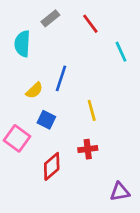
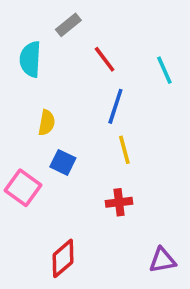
red line: (90, 24) -> (105, 59), moved
blue line: (61, 78) -> (115, 106), moved
yellow semicircle: (34, 90) -> (47, 123), turned -36
red diamond: (52, 166) -> (63, 258), moved

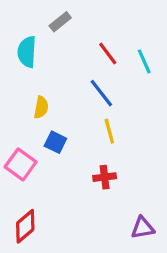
red line: (105, 59) -> (108, 53), moved
blue line: (115, 106) -> (101, 93), turned -56
red diamond: (63, 258) -> (25, 226), moved

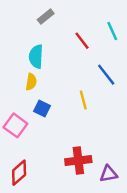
cyan semicircle: (27, 52) -> (36, 56), moved
cyan line: (144, 61) -> (112, 31), moved
blue line: (101, 93) -> (106, 75), moved
red cross: (105, 177) -> (78, 161), moved, size x1.5

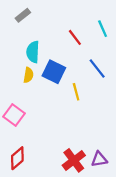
gray rectangle: (46, 17) -> (23, 15), moved
blue square: (42, 109) -> (54, 72), moved, size x1.5
red cross: (78, 161) -> (74, 160), moved, turned -30

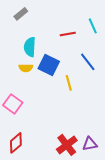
red line: (75, 37) -> (68, 34), turned -63
yellow semicircle: (28, 75) -> (26, 68), turned 80

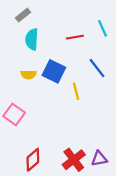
cyan semicircle: (30, 47) -> (32, 39), moved
red diamond: (16, 143) -> (33, 160), moved

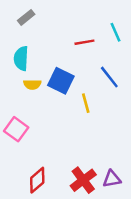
cyan semicircle: (32, 39) -> (21, 58), moved

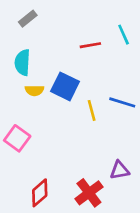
blue line: (109, 77) -> (122, 102), moved, turned -35
purple triangle: (112, 179) -> (120, 170), moved

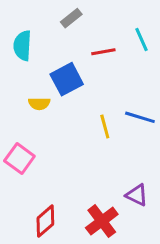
gray rectangle: (28, 19) -> (71, 18), moved
cyan semicircle: (22, 62) -> (22, 46), moved
blue square: (65, 86) -> (67, 79), moved, turned 36
purple triangle: (120, 170) -> (137, 195), turned 36

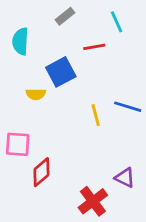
cyan line: (141, 39) -> (117, 22), moved
pink square: (19, 158) -> (18, 144), turned -32
red diamond: (45, 221) -> (41, 172), moved

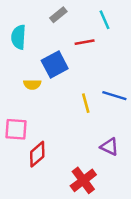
purple triangle: (125, 178) -> (109, 147), moved

